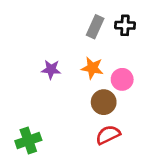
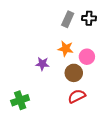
purple star: (51, 69) -> (42, 64), moved

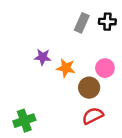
orange star: (66, 49) -> (66, 68), moved
purple star: (42, 64) -> (43, 57), moved

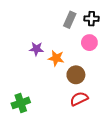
pink circle: (105, 68) -> (89, 43), moved

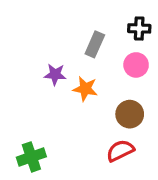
gray rectangle: (70, 20) -> (95, 44), moved
brown circle: (76, 75) -> (130, 114), moved

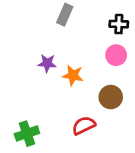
gray rectangle: (95, 44) -> (65, 15), moved
red semicircle: (120, 151) -> (84, 125), moved

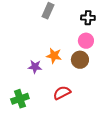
purple star: (47, 63) -> (35, 67), moved
brown circle: (111, 97) -> (80, 60), moved

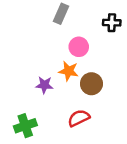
pink circle: (86, 41) -> (79, 47), moved
brown circle: (80, 60) -> (91, 84), moved

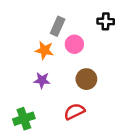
gray rectangle: (61, 14) -> (58, 26), moved
orange star: (69, 71) -> (44, 50), moved

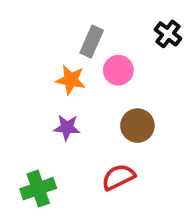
black cross: (106, 21) -> (168, 34), turned 35

